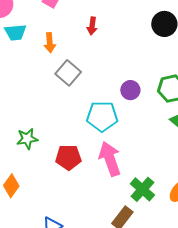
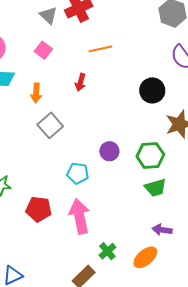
cyan pentagon: (102, 116) -> (78, 173), size x0.7
green cross: (142, 189) -> (107, 251), size x0.7

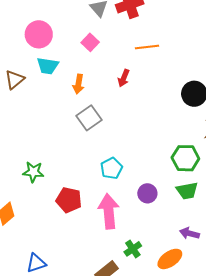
purple circle: (109, 151) -> (147, 193), moved
cyan pentagon: (78, 173) -> (111, 168), turned 30

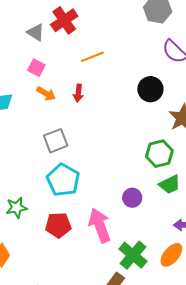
orange arrow: (78, 84) -> (46, 94), moved, turned -54
gray square: (89, 118) -> (56, 141), turned 30
cyan pentagon: (111, 168) -> (63, 180), moved, size x1.5
green cross: (133, 249) -> (133, 255), size x1.6

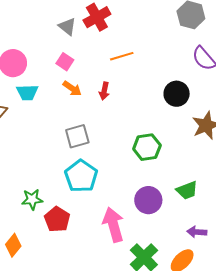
green hexagon: (159, 154) -> (147, 147), moved
purple circle: (132, 198) -> (148, 200), size x1.4
red pentagon: (58, 225) -> (57, 219), moved, turned 30

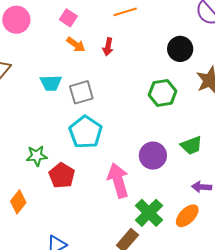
cyan trapezoid: (27, 92) -> (51, 83), moved
green hexagon: (147, 147) -> (163, 93), moved

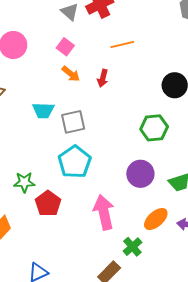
purple circle: (153, 156) -> (140, 174), moved
green cross: (149, 213) -> (132, 247), size x0.7
orange ellipse: (187, 216) -> (156, 219), moved

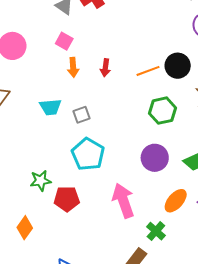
orange line: (122, 45) -> (148, 71), moved
orange arrow: (71, 74) -> (73, 67), turned 54
gray square: (73, 122) -> (81, 115), size x0.7
red pentagon: (48, 203) -> (67, 199), turned -30

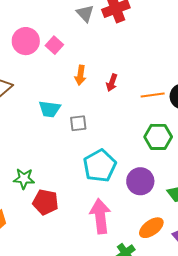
pink square: (64, 41) -> (54, 45), moved
cyan pentagon: (88, 154) -> (100, 166), moved

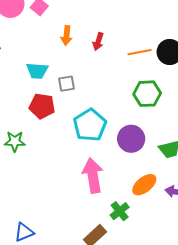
red pentagon: (45, 202) -> (42, 106), moved

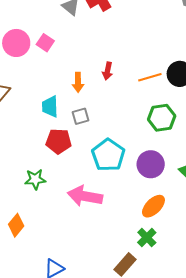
orange arrow: (67, 35) -> (78, 82), moved
cyan trapezoid: (37, 71) -> (50, 107), turned 90
pink arrow: (93, 175) -> (85, 196), moved, turned -64
orange ellipse: (144, 185) -> (153, 206), moved

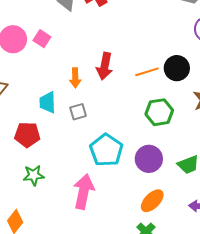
red arrow: (108, 71) -> (105, 66), size x1.5
red pentagon: (59, 141) -> (27, 135), moved
pink arrow: (85, 196) -> (84, 192), turned 92

